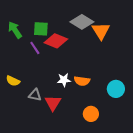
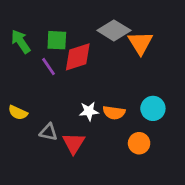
red diamond: (56, 41) -> (78, 57), turned -40
cyan circle: (116, 89) -> (153, 108), moved
orange circle: (91, 114) -> (139, 143), moved

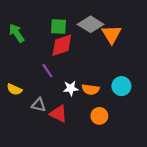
green square: (57, 40) -> (59, 26), moved
purple line: (48, 67) -> (47, 71), moved
red triangle: (74, 143) -> (59, 114), turned -36
orange circle: (139, 143) -> (99, 116), moved

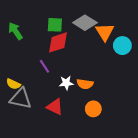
cyan circle: (121, 86) -> (122, 46), moved
gray triangle: (39, 105) -> (21, 98), moved, size x1.6

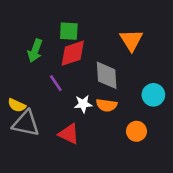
gray diamond: (85, 23) -> (107, 75), moved, turned 55
green arrow: (15, 31) -> (35, 51), moved, turned -126
cyan circle: (122, 46) -> (153, 95), moved
orange circle: (93, 109) -> (136, 131), moved

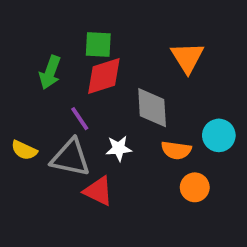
orange semicircle: (107, 105) -> (176, 150), moved
gray triangle: (26, 123) -> (70, 158), moved

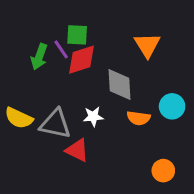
purple line: (80, 119) -> (61, 49), moved
yellow semicircle: (24, 150) -> (19, 118), size x1.4
orange circle: (195, 187) -> (163, 171), moved

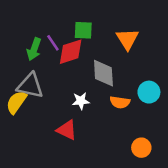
green square: (77, 35) -> (83, 30), moved
yellow semicircle: (19, 118) -> (16, 102), turned 100
gray triangle: (55, 124) -> (30, 86), moved

